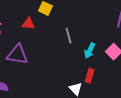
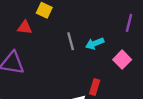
cyan arrow: (90, 51) -> (95, 43), moved, turned 42

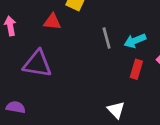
red rectangle: (95, 87) -> (136, 69), moved

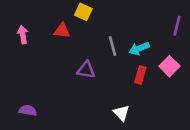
purple triangle: (37, 64) -> (86, 70), moved, size x0.7

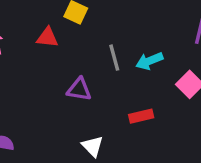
red rectangle: (140, 75) -> (141, 116), moved, turned 60
white triangle: (121, 113) -> (93, 146), moved

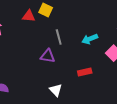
red triangle: (47, 37) -> (29, 16), moved
gray line: (114, 58) -> (59, 37), moved

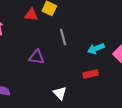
cyan arrow: (90, 39) -> (96, 49), moved
purple triangle: (48, 56) -> (37, 57), moved

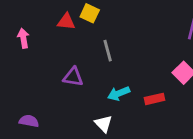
cyan arrow: (96, 49) -> (119, 93), moved
red rectangle: (91, 74) -> (155, 99), moved

